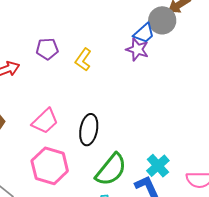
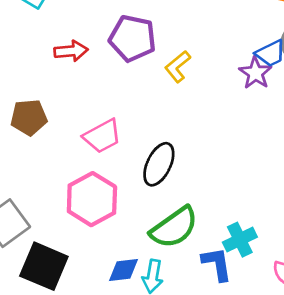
purple pentagon: (47, 49) -> (132, 38), size x1.5

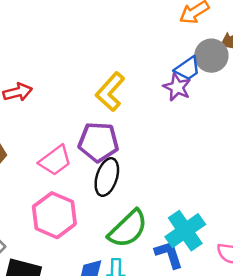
purple pentagon: (132, 38) -> (98, 142), moved
yellow L-shape: (178, 67) -> (110, 92), size x1.4
cyan cross: (240, 240) -> (185, 231), size x1.4

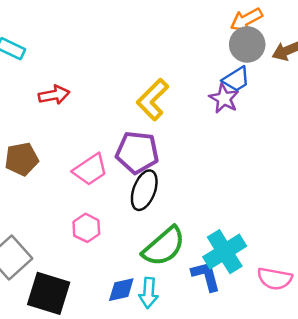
gray circle: (211, 56) -> (247, 44), moved
pink hexagon: (54, 215) -> (86, 228), size x0.6

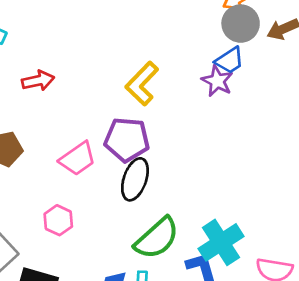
pink hexagon: (86, 228) -> (58, 220), moved

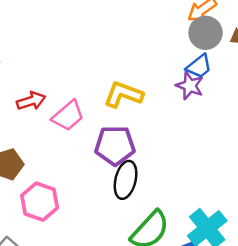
yellow L-shape: (142, 84) -> (123, 94), turned 72
pink trapezoid: (78, 159) -> (68, 116), moved
pink hexagon: (58, 220) -> (40, 202), moved, size x1.4

